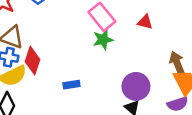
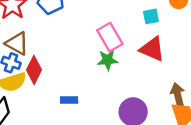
red triangle: (145, 22) -> (152, 49), size x1.6

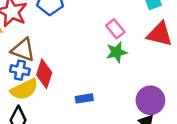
pink rectangle: (110, 37) -> (115, 29), size x0.7

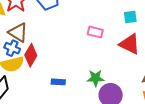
pink rectangle: (115, 29) -> (95, 32), turned -49
green star: (117, 52) -> (96, 78), moved

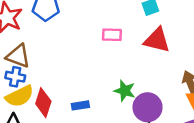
red diamond: (31, 55) -> (43, 103), moved
green star: (96, 78) -> (125, 91), turned 30

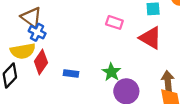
blue cross: (15, 77) -> (37, 32), moved

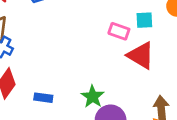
pink rectangle: (114, 22) -> (119, 31), moved

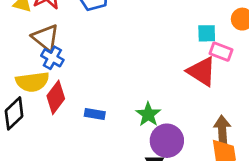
pink rectangle: (119, 31) -> (221, 52), moved

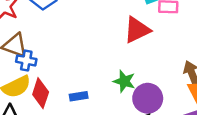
red triangle: (202, 71) -> (137, 30), moved, turned -40

